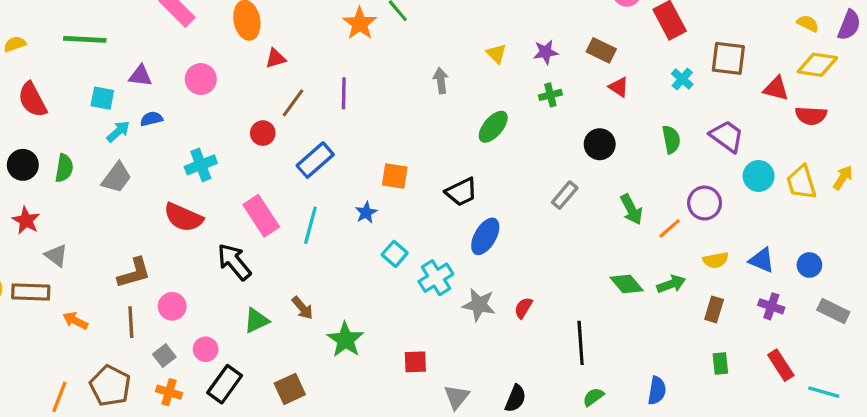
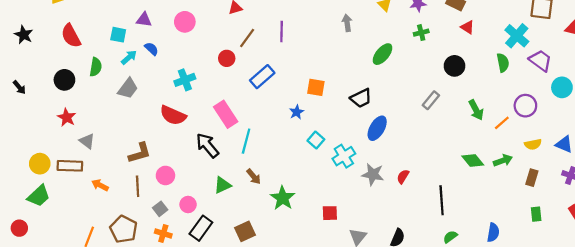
cyan cross: (682, 79) -> (517, 36), moved, size x1.6
blue semicircle: (152, 119) -> (152, 49), turned 56
green semicircle: (64, 168) -> (96, 67), moved
cyan line: (310, 225) -> (246, 141), moved

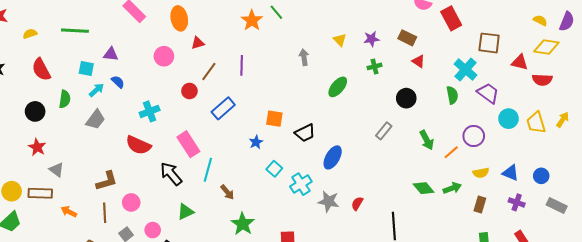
pink circle: (185, 22) -> (164, 56), moved
black trapezoid: (361, 98) -> (305, 133), moved
brown arrow: (254, 177) -> (227, 192), moved

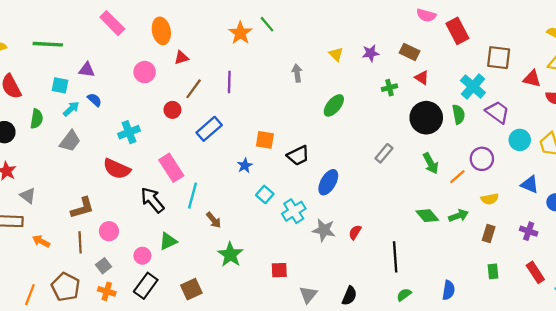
green cross: (375, 66) -> (389, 88), moved
black circle: (406, 98) -> (426, 118), moved, size x1.5
blue triangle: (511, 173) -> (530, 184), moved
pink circle: (153, 230) -> (142, 256), moved

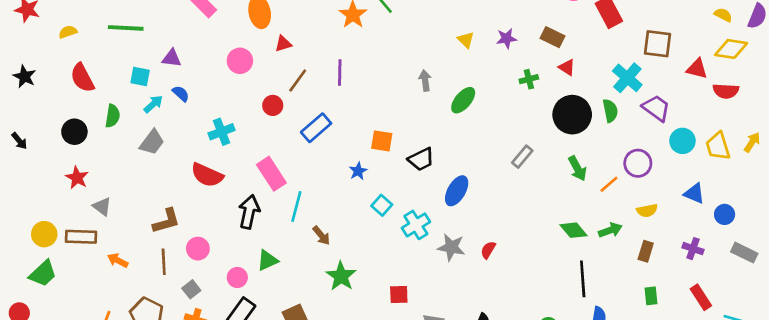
gray arrow: (297, 73) -> (425, 80), moved
black arrow: (152, 200) -> (249, 212), turned 52
black line: (395, 257) -> (583, 279), moved

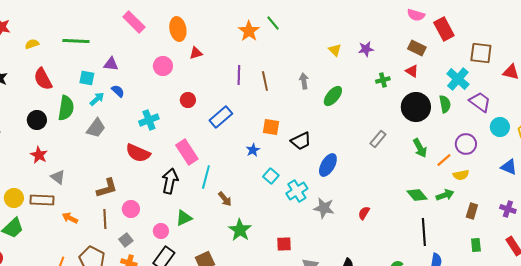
brown rectangle: (552, 37) -> (417, 48), moved
brown line: (298, 80) -> (265, 81), moved, turned -48
green semicircle: (113, 116) -> (66, 108), size x1.4
yellow semicircle: (647, 210) -> (461, 175), moved
red semicircle: (488, 250) -> (364, 213), moved

